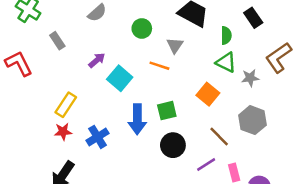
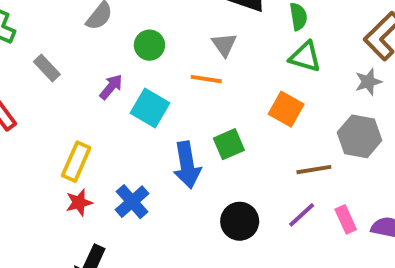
green circle: (142, 28) -> (149, 45), moved
gray star: (250, 78) -> (368, 82), moved
brown line: (219, 137) -> (314, 170), turned -45
black circle: (173, 145) -> (240, 221), moved

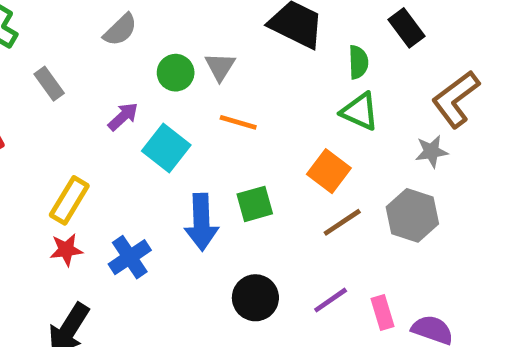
gray triangle: (224, 45) -> (220, 67), moved
brown line: (314, 170) -> (342, 222), moved, turned -32

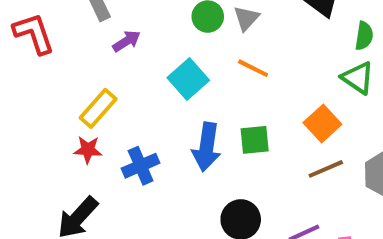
purple arrow: (123, 117) -> (127, 41), moved

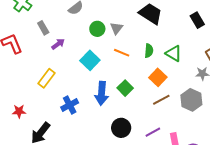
green semicircle: (364, 36) -> (149, 51), moved
green square: (255, 140) -> (125, 88), turned -35
red star: (88, 150) -> (19, 111), moved

